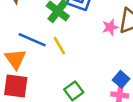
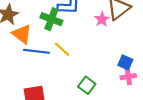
orange triangle: (15, 59) -> (22, 34), moved

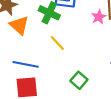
blue line: (36, 51) -> (26, 64), moved

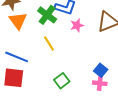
pink star: (99, 17) -> (77, 25), moved

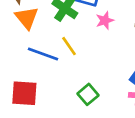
blue line: (17, 57) -> (43, 54), moved

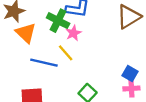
pink star: (105, 20) -> (73, 33), moved

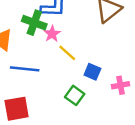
yellow line: (66, 53) -> (67, 53), moved
blue square: (130, 73) -> (92, 72), moved

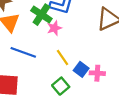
yellow line: (67, 53) -> (62, 58), moved
pink cross: (121, 85) -> (97, 73), moved

